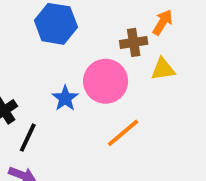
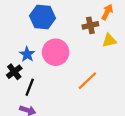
pink circle: (106, 81) -> (56, 52), moved
blue star: (65, 98) -> (27, 54), moved

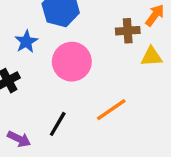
blue star: (27, 54) -> (26, 42), moved
black line: (30, 87) -> (58, 124), moved

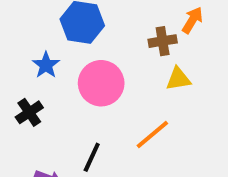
yellow triangle: (151, 57) -> (178, 79), moved

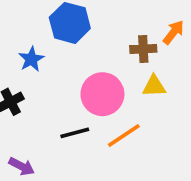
pink circle: (101, 83) -> (102, 94), moved
black line: (92, 157) -> (75, 133), moved, turned 44

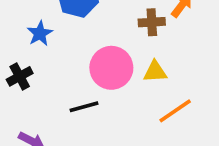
yellow triangle: (154, 86) -> (155, 72), moved
orange line: (124, 136) -> (175, 111), moved

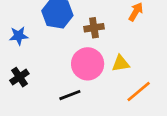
brown cross: (152, 22) -> (94, 28), moved
blue star: (40, 34) -> (19, 36), moved, turned 30

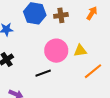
brown cross: (94, 28) -> (61, 15), moved

